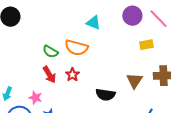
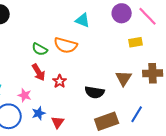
red star: (72, 75) -> (60, 81), moved

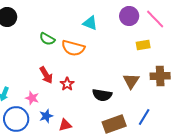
green semicircle: (40, 49) -> (47, 39), moved
red triangle: (58, 122) -> (65, 125), turned 40

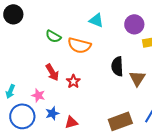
purple circle: (129, 16) -> (134, 24), moved
black semicircle: (102, 95) -> (117, 66), moved, turned 78

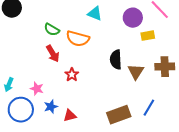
red arrow: (52, 72) -> (53, 54), moved

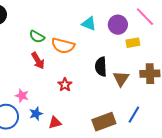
cyan triangle: (95, 14) -> (89, 24), moved
red star: (72, 75) -> (65, 85), moved

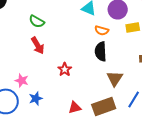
orange semicircle: (63, 46) -> (102, 30), moved, size x0.6
brown triangle: (121, 79) -> (115, 78), moved
red triangle: (55, 123) -> (75, 107), moved

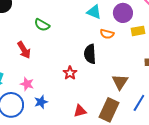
red arrow: (38, 45) -> (24, 50), moved
black semicircle: (101, 51) -> (90, 54), moved
brown rectangle: (104, 106) -> (109, 110), turned -45

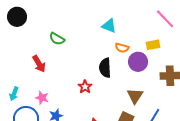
purple circle: (123, 13) -> (138, 62), moved

